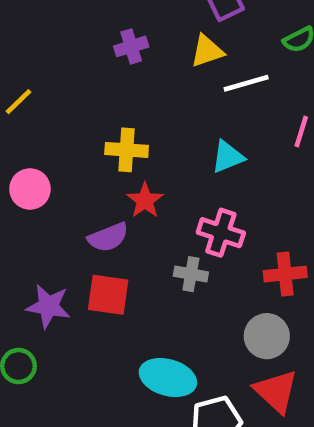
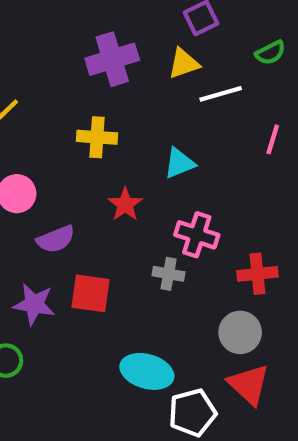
purple cross: (131, 46) -> (112, 59), size x1.6
yellow cross: (127, 150) -> (97, 137), moved
cyan triangle: (228, 157) -> (179, 163), moved
purple semicircle: (108, 237) -> (56, 239), moved

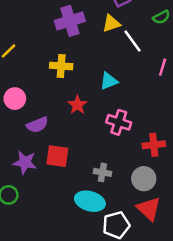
white line: (221, 94) -> (132, 41), turned 70
gray cross: (169, 274) -> (102, 172), moved

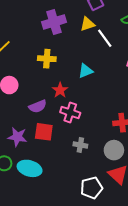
pink cross: (119, 122) -> (70, 113), moved
purple semicircle: (37, 125) -> (38, 106), moved
cyan ellipse: (90, 201) -> (30, 168), moved

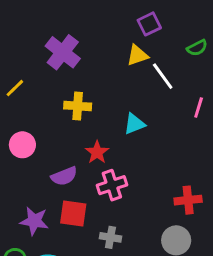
purple cross: (54, 22) -> (63, 52), moved, turned -35
pink cross: (70, 113) -> (112, 185), turned -36
gray cross: (80, 145) -> (110, 237), moved

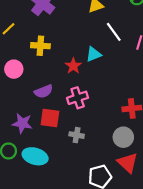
white line: (163, 76) -> (114, 32), moved
yellow cross: (78, 106) -> (40, 46), moved
red star: (97, 152) -> (73, 66), moved

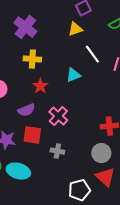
yellow cross: (40, 46) -> (32, 59), moved
red star: (73, 66) -> (40, 86), moved
pink cross: (78, 98) -> (58, 116), turned -30

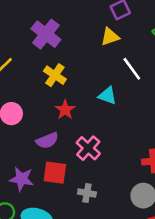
yellow cross: (32, 59) -> (55, 75), turned 30
cyan triangle: (73, 75) -> (107, 96), turned 42

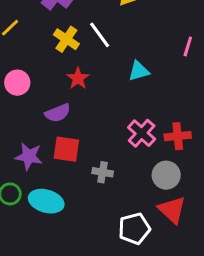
white line: (132, 69) -> (100, 35), moved
cyan triangle: (107, 96) -> (139, 71), moved, turned -36
pink cross: (88, 148) -> (142, 133), moved

